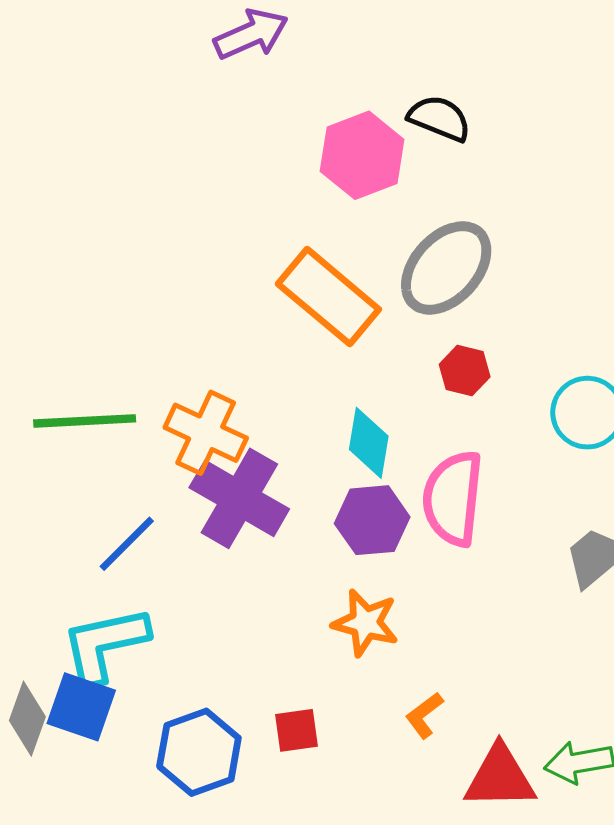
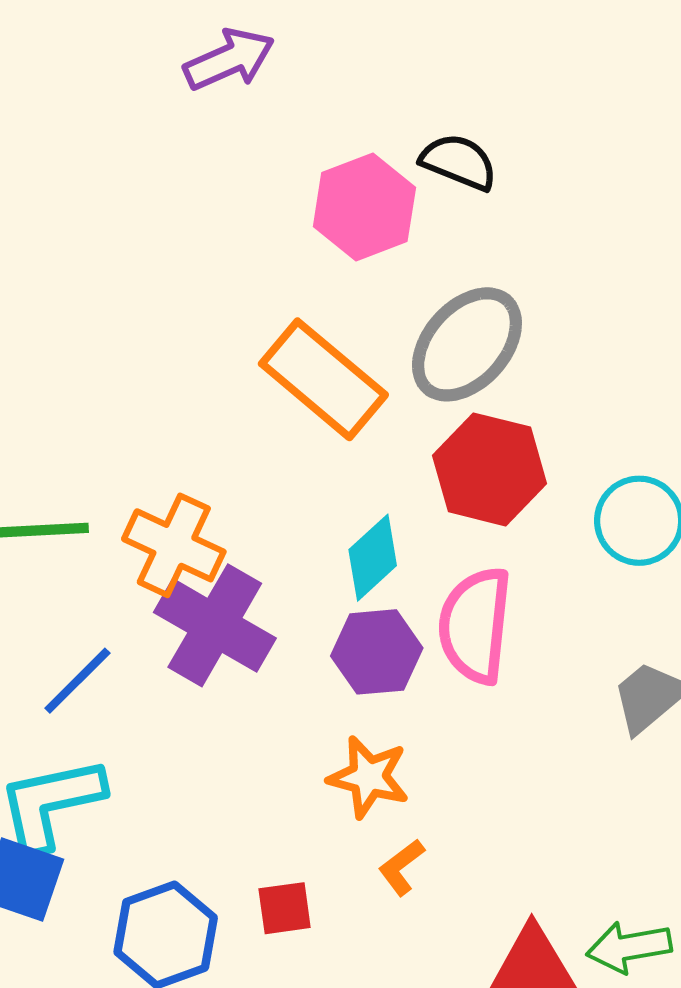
red hexagon: (465, 371) -> (490, 469), size x1.8
cyan diamond: (369, 443) -> (373, 558), turned 38
orange L-shape: (424, 715) -> (401, 867), moved

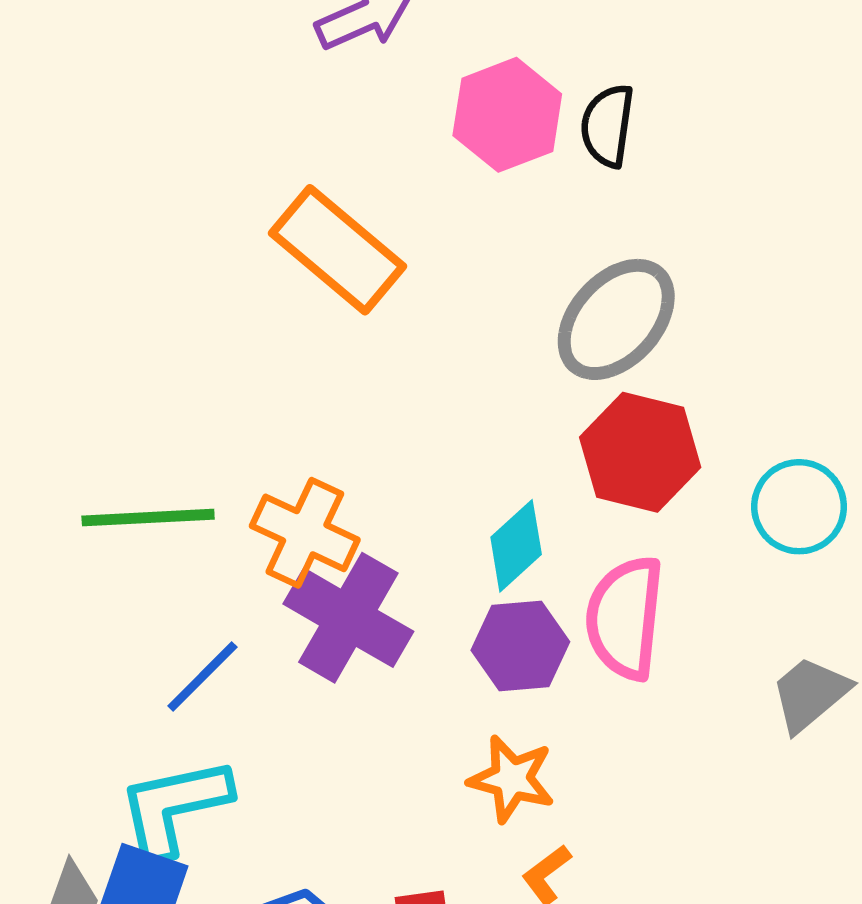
black semicircle: (459, 162) -> (607, 126), turned -104
pink hexagon: (364, 207) -> (507, 115), moved
orange rectangle: (323, 379) -> (337, 250), moved

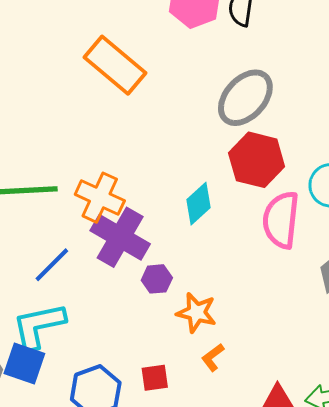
pink semicircle: (625, 618) -> (281, 220), moved
purple hexagon: (520, 646) -> (157, 279), moved, size x0.7

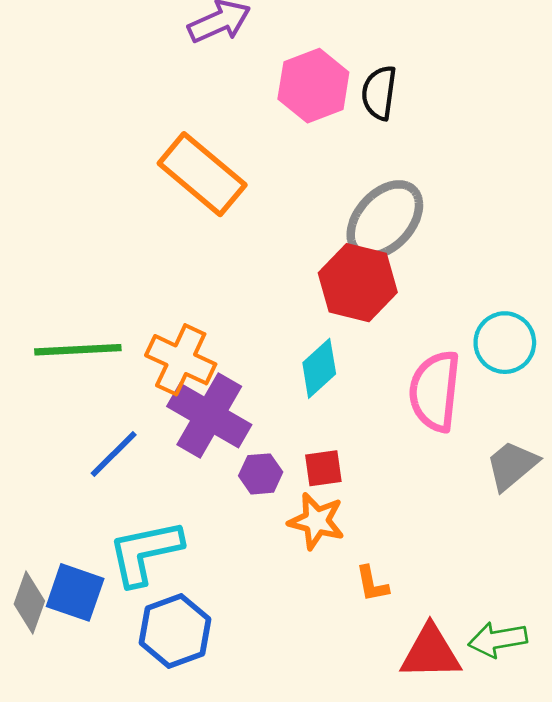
red hexagon: (257, 160) -> (358, 283), moved
cyan L-shape: (39, 326) -> (145, 552), moved
orange L-shape: (213, 357) -> (372, 584), moved, turned -64
red square: (155, 378) -> (323, 468), moved

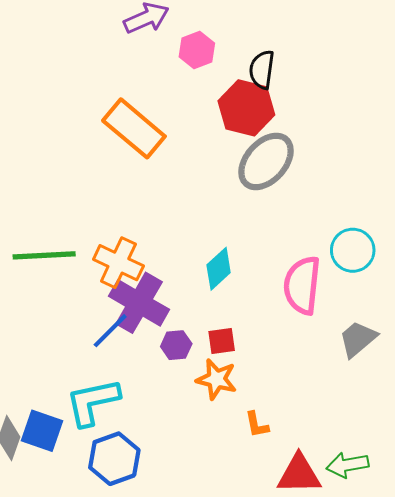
pink hexagon: (313, 86) -> (197, 50), moved, size x0.7
red hexagon: (358, 283) -> (246, 108), moved
blue line: (114, 454) -> (110, 331), moved

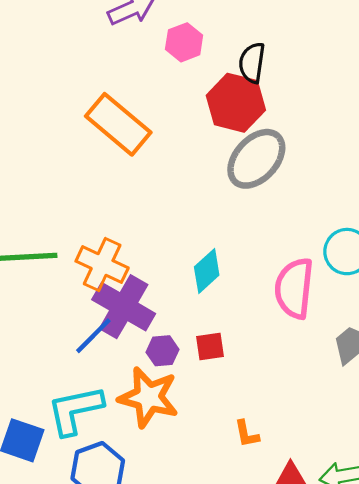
orange star: (216, 379) -> (148, 397), moved, size x1.4

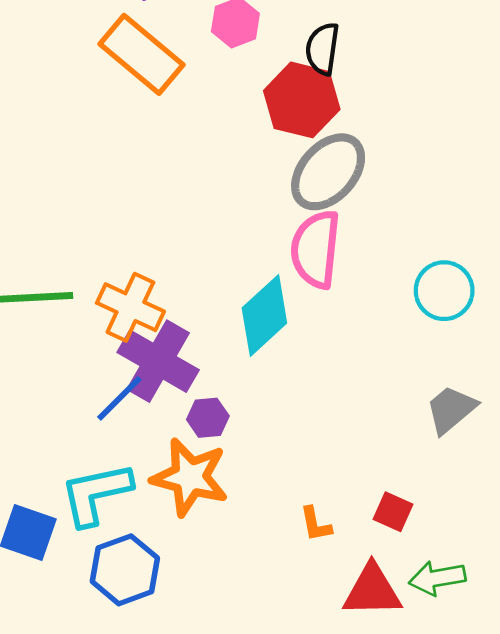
orange rectangle: (118, 124) -> (142, 54), moved
cyan diamond: (207, 271) -> (264, 316), size x1.4
pink semicircle: (294, 288) -> (316, 249), moved
red square: (210, 347) -> (393, 512), moved, turned 32

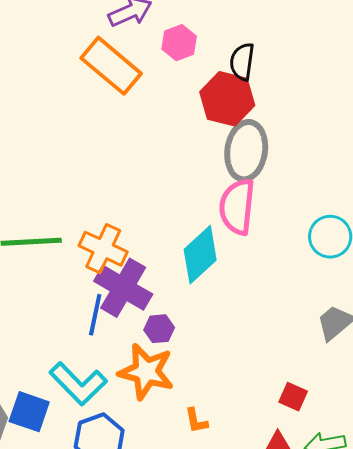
gray ellipse: (328, 172) -> (246, 151), turned -34
blue line: (119, 398) -> (95, 315), turned -33
cyan L-shape: (96, 494) -> (78, 384), turned -122
orange L-shape: (316, 524) -> (196, 421), moved

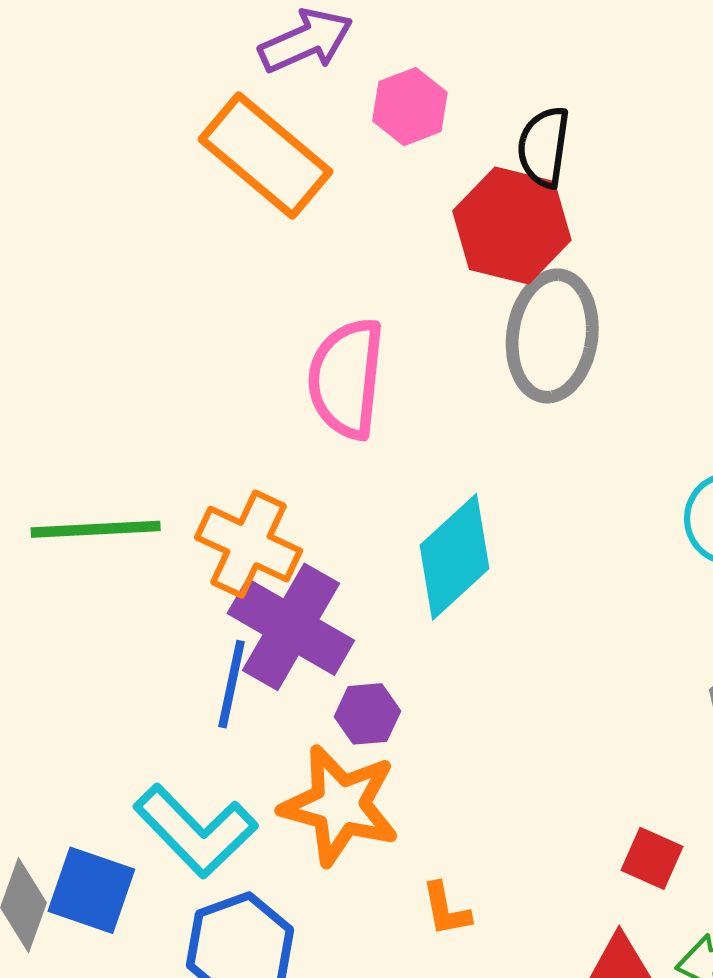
pink semicircle: (237, 207) -> (346, 378), moved

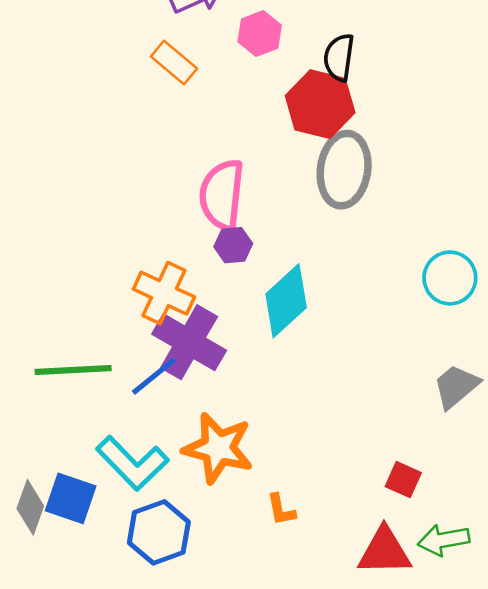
orange rectangle: (266, 155) -> (174, 63), size x0.6
green line: (96, 529) -> (73, 370), moved
blue line: (232, 684) -> (154, 376), turned 39
purple hexagon: (367, 714) -> (233, 245), moved

